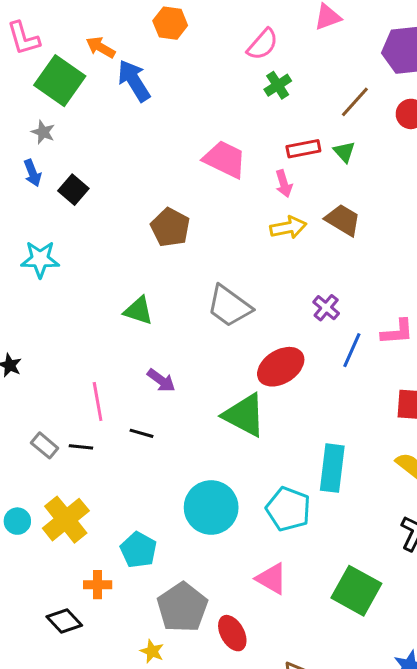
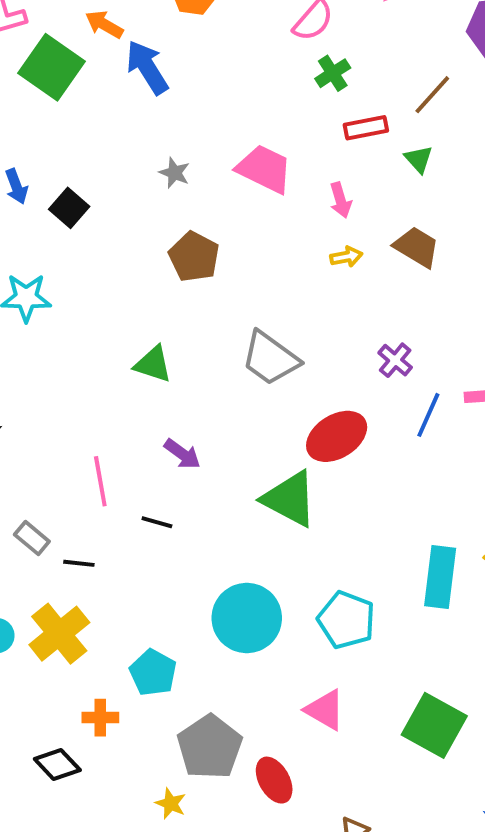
gray star: (43, 132) -> (175, 173), moved
red rectangle: (303, 149) -> (366, 128), moved
yellow arrow: (288, 227) -> (346, 257), size x0.7
black line: (81, 447) -> (79, 563), moved
cyan rectangle: (332, 468) -> (440, 577), moved

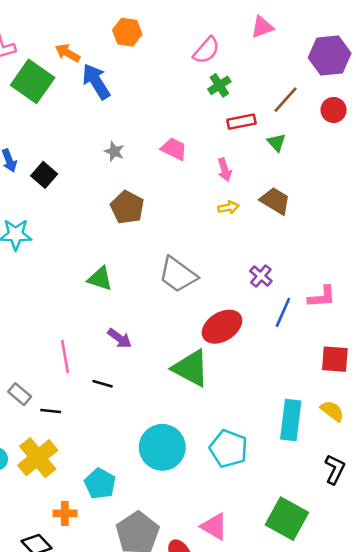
pink trapezoid: (264, 169) -> (174, 149), size x0.7
pink triangle: (325, 710) -> (214, 526), moved

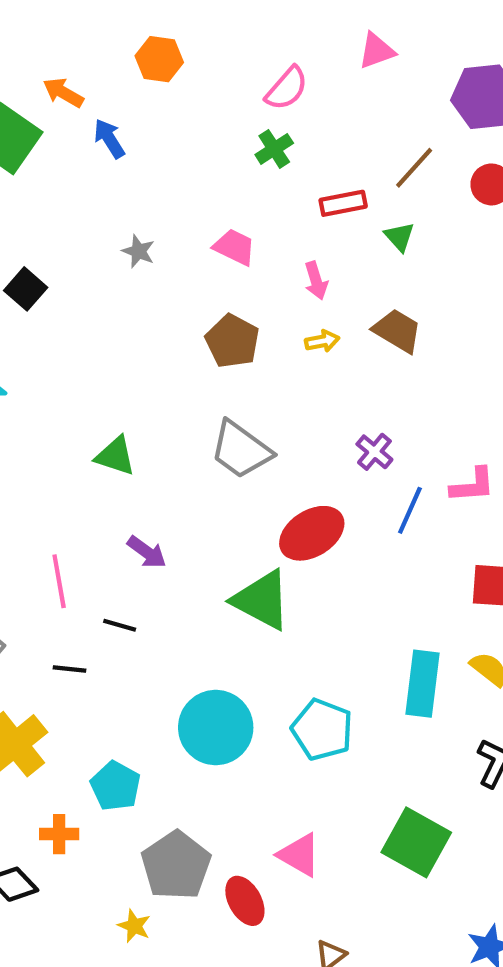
blue arrow: (96, 81) -> (109, 139), size x0.7
green cross: (219, 85) -> (274, 149), moved
brown pentagon: (127, 207) -> (232, 341), moved
black line: (51, 411) -> (69, 669), moved

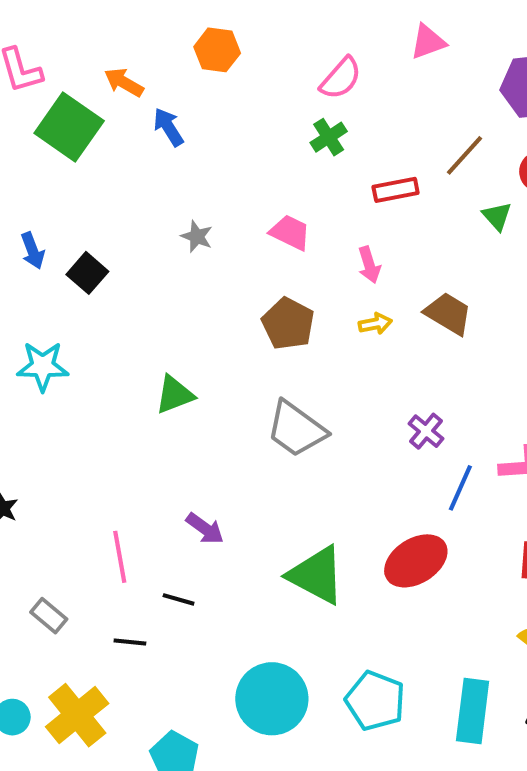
green triangle: (399, 237) -> (497, 216), moved
green triangle: (115, 456) -> (175, 395), moved, turned -39
red ellipse: (312, 533) -> (416, 561), moved
cyan rectangle: (422, 684) -> (473, 711), moved

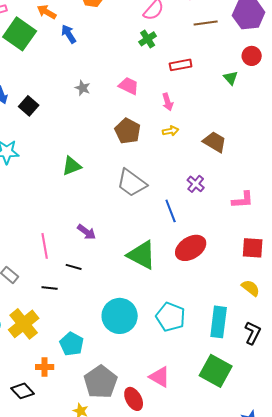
brown line: (464, 155) -> (206, 23), moved, turned 40
brown trapezoid: (448, 314) -> (215, 142), moved
blue line: (460, 488) -> (171, 211), moved, turned -45

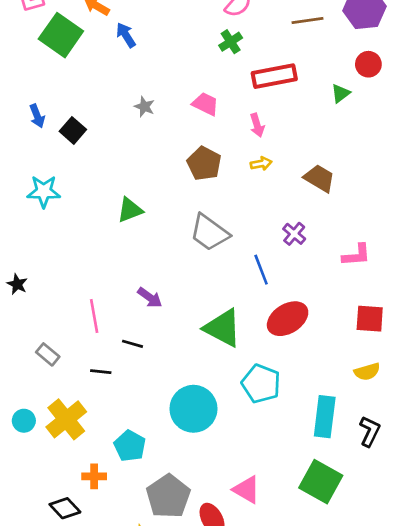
red rectangle: (181, 65) -> (274, 76), size x1.5
green triangle: (231, 78) -> (341, 93), turned 35
yellow semicircle: (251, 288) -> (367, 372), turned 126
cyan pentagon: (171, 317) -> (261, 384), moved

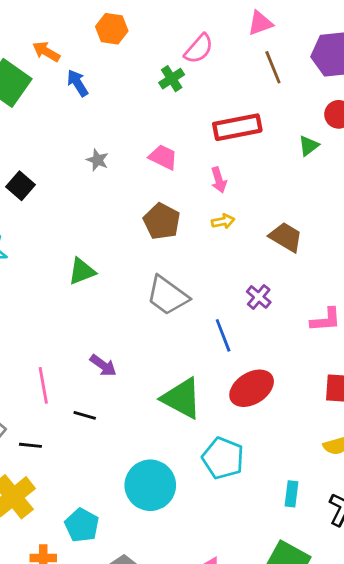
brown line: (307, 20) -> (273, 67), turned 76
green cross: (231, 42) -> (172, 79), moved
black line: (101, 372) -> (30, 445), moved
cyan rectangle: (325, 417) -> (292, 494), size x0.6

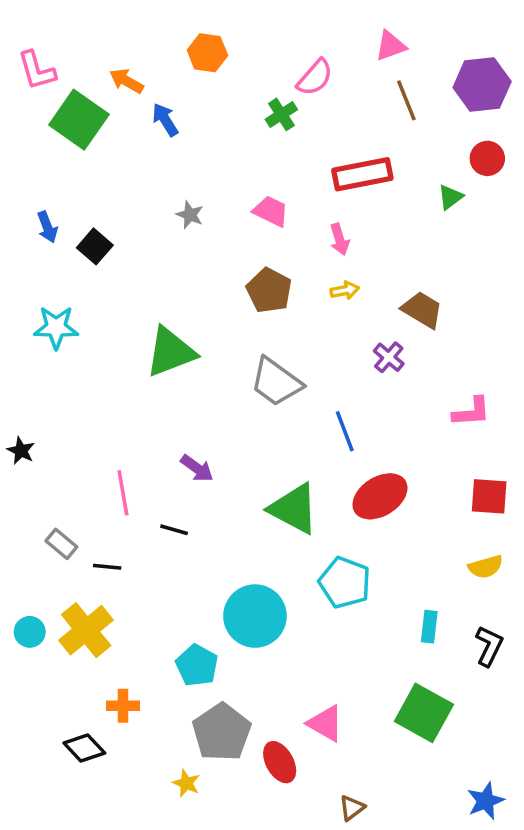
green triangle: (82, 271) -> (171, 352), size x1.5
purple cross: (259, 297) -> (389, 357), moved
cyan pentagon: (82, 525) -> (197, 665), moved

